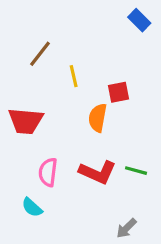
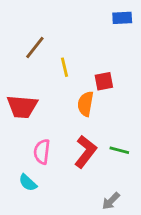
blue rectangle: (139, 20) -> (122, 18), turned -48
red L-shape: (98, 172) -> (86, 152), turned -76

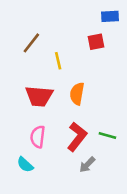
red square: (104, 81) -> (96, 42), moved
red trapezoid: (22, 107) -> (39, 96), moved
gray arrow: (111, 201) -> (87, 165), moved

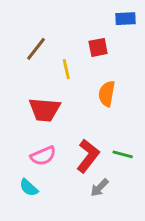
red square: (96, 42) -> (98, 47), moved
orange semicircle: (77, 94) -> (107, 94), moved
pink semicircle: (38, 137) -> (43, 156), turned -120

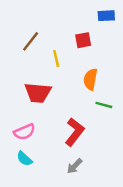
green line: (123, 154) -> (104, 105), moved
pink semicircle: (43, 156) -> (24, 132), moved
gray arrow: (100, 188) -> (75, 166), moved

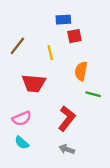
blue rectangle: (106, 16) -> (63, 20), moved
brown line: (31, 41) -> (17, 46), moved
gray arrow: (75, 166) -> (67, 149), turned 64

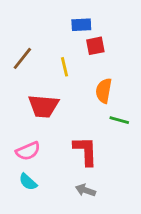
red L-shape: (67, 118) -> (85, 151), turned -40

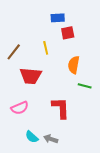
brown line: (22, 58) -> (14, 52), moved
cyan semicircle: (28, 182) -> (32, 137), moved
gray arrow: (85, 190) -> (51, 139), moved

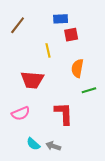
brown line: (14, 52) -> (18, 25), moved
green line: (85, 86) -> (89, 90), turned -32

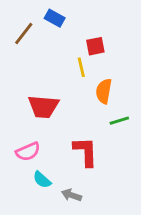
blue rectangle: (61, 19) -> (55, 18), moved, turned 32
yellow line: (48, 50) -> (81, 67), moved
cyan semicircle: (33, 144) -> (42, 180), moved

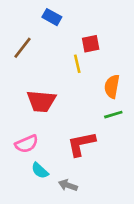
brown line: (24, 34) -> (23, 48), moved
orange semicircle: (104, 91) -> (112, 86), moved
red L-shape: (86, 152) -> (81, 144), turned -100

